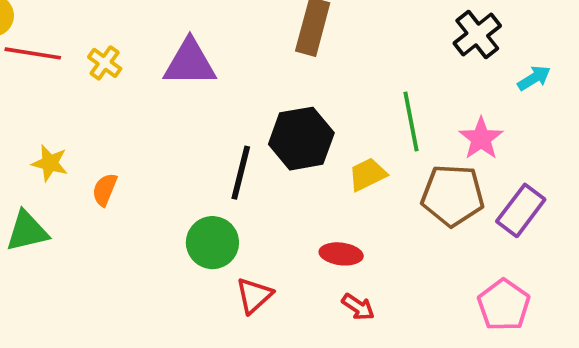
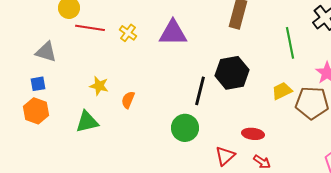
green line: (411, 122) -> (290, 43), moved
yellow trapezoid: (368, 174) -> (282, 91), moved
red triangle: (254, 296) -> (225, 156), moved

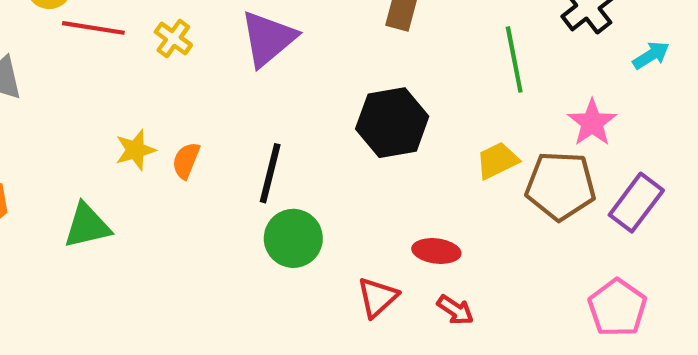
purple triangle: (173, 33) -> (268, 38), turned -40
yellow star: (99, 86) -> (135, 150), moved, turned -30
black line: (200, 91) -> (270, 173), moved
orange semicircle: (128, 100) -> (186, 161), moved

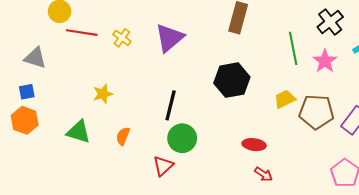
pink star: (592, 123) -> (325, 61), moved
orange semicircle: (186, 161) -> (123, 136), moved
green triangle: (87, 226) -> (79, 132), turned 30
red triangle: (377, 297) -> (163, 166), moved

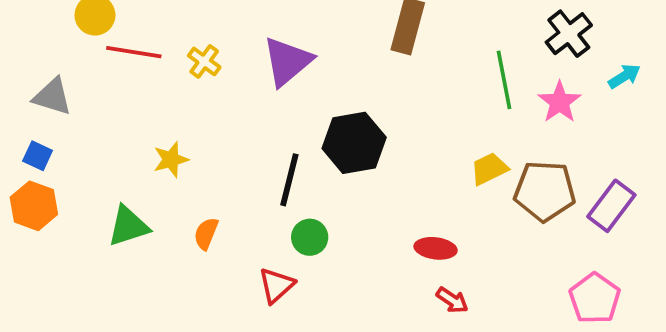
black hexagon: (232, 80) -> (354, 143), moved
blue square: (27, 92) -> (38, 156), turned 35
green triangle: (79, 132) -> (128, 226), turned -35
green circle: (182, 138) -> (310, 237), size x0.7

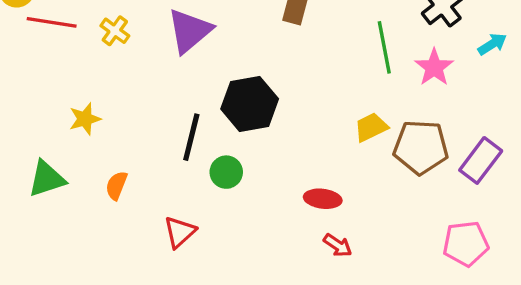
green circle: (310, 237) -> (226, 172), moved
pink pentagon: (595, 298) -> (466, 244), turned 30

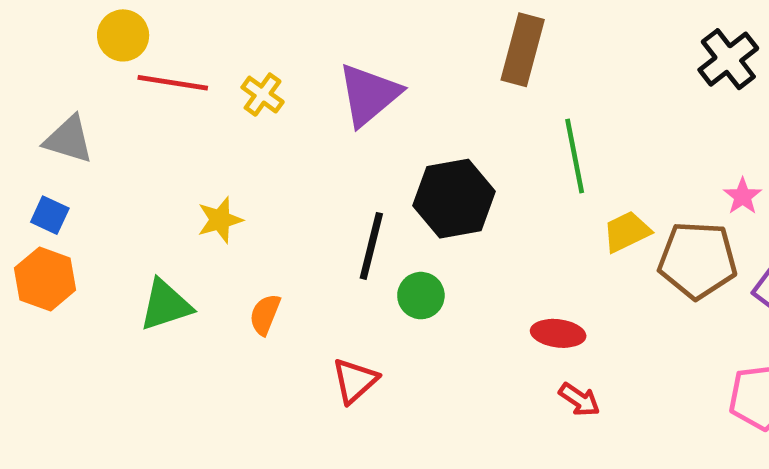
green line: (384, 47) -> (575, 156), moved
pink star: (434, 67) -> (743, 196), moved, size x0.7

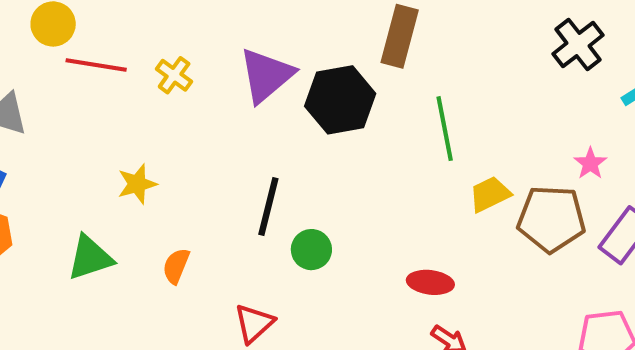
black hexagon: (454, 199) -> (340, 100), moved

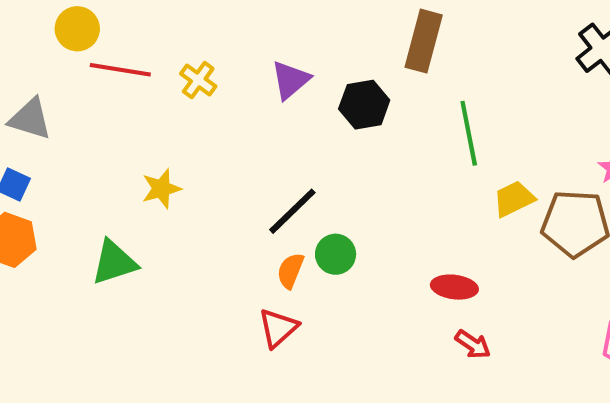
purple triangle: (266, 75) -> (290, 80), size x0.7
black hexagon: (340, 100) -> (364, 105), size x0.7
black line: (268, 206) -> (292, 211), turned 32
orange semicircle: (176, 266) -> (290, 271), moved

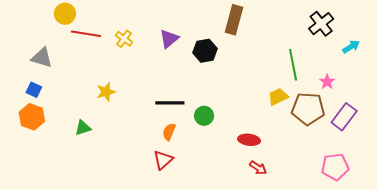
green line: (469, 133) -> (293, 65), moved
black line: (292, 211) -> (170, 103), turned 44
green circle: (336, 254) -> (204, 116), moved
green triangle: (114, 262) -> (83, 128), size x0.7

